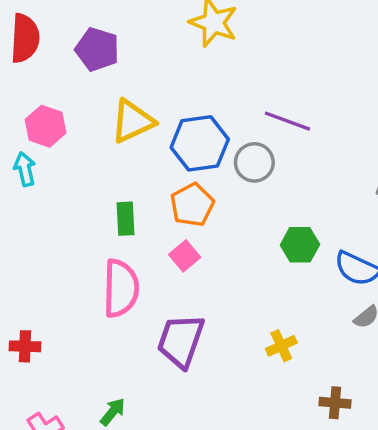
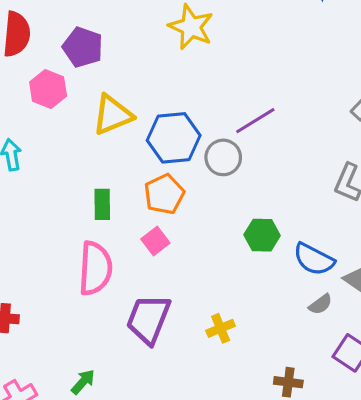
purple line: (287, 121) -> (255, 121), turned -54
pink hexagon: (46, 126) -> (48, 89), moved
yellow cross: (281, 346) -> (221, 328), moved

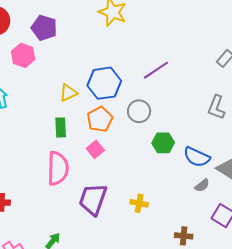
yellow triangle: (113, 115) -> (68, 93), moved, size x0.7
gray circle: (223, 157) -> (139, 111), moved
yellow cross: (221, 328) -> (139, 203), turned 36

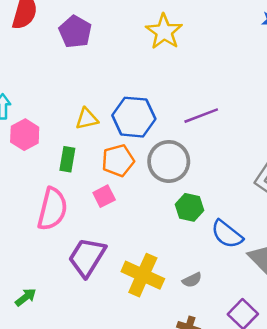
pink hexagon: (23, 55) -> (25, 135), moved
gray circle: (139, 111) -> (169, 161), size x1.4
gray semicircle: (202, 185) -> (192, 280), moved
yellow cross: (139, 203) -> (143, 275), size x1.8

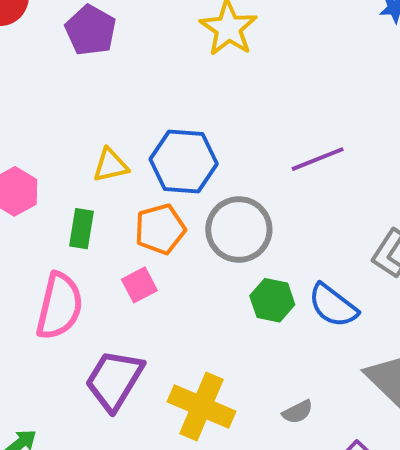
purple line: (201, 116) -> (318, 159), moved
blue semicircle: (227, 234) -> (333, 306), moved
gray semicircle: (192, 280) -> (298, 412), moved

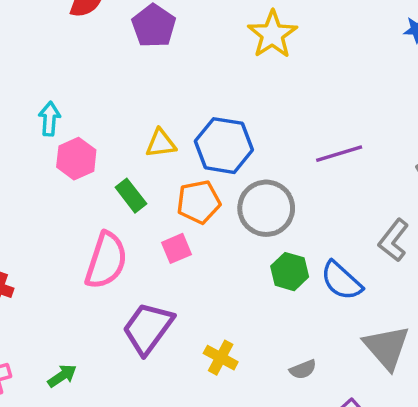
green rectangle: (81, 229) -> (131, 196), turned -52
yellow cross: (201, 407) -> (221, 358), size x0.6

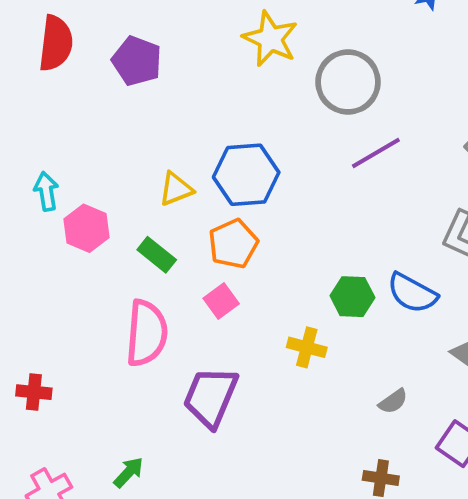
gray circle: (266, 208) -> (348, 82), moved
yellow cross: (221, 358) -> (307, 347), moved

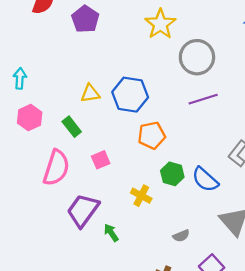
pink hexagon: (86, 228) -> (30, 118), moved
orange pentagon: (233, 244) -> (152, 135), moved
green arrow: (128, 472) -> (111, 233), moved, turned -90

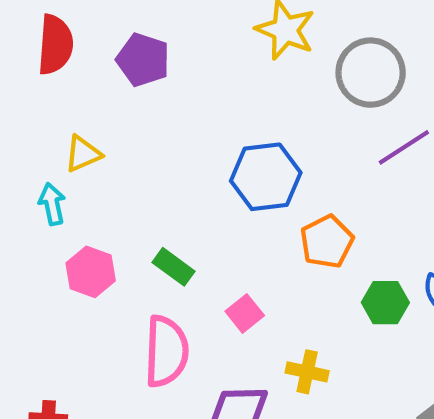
yellow triangle: (90, 93) -> (83, 154), moved
yellow cross: (141, 196) -> (307, 372), moved

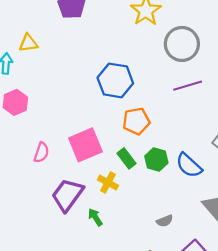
green rectangle: (174, 267) -> (126, 158), moved
pink square: (245, 313) -> (85, 145), size x1.8
pink semicircle: (166, 351) -> (41, 152), size x0.6

